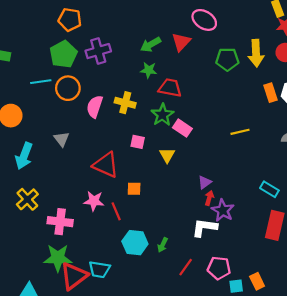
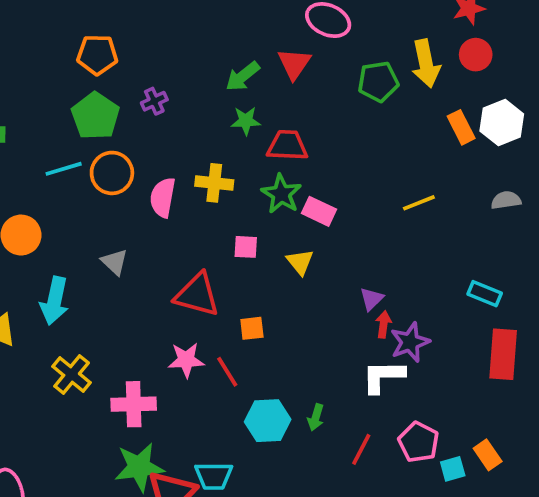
purple cross: (98, 51) -> (154, 101), size x0.6
purple star: (223, 210) -> (410, 342), turned 30
pink pentagon: (219, 268) -> (419, 442), turned 30

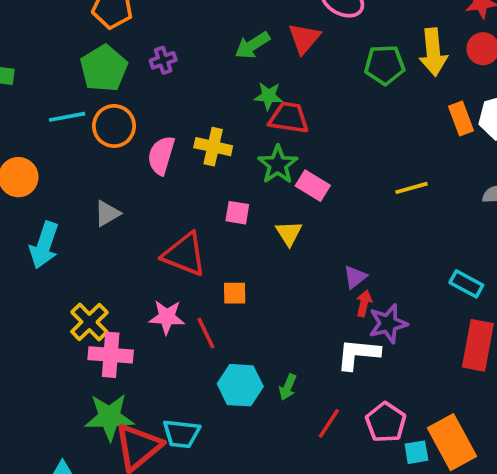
green star: (246, 121) -> (268, 96), moved
gray triangle: (115, 262) -> (107, 213), turned 40
yellow cross: (72, 375) -> (89, 322), moved
orange rectangle: (488, 455) -> (452, 442), size x1.8

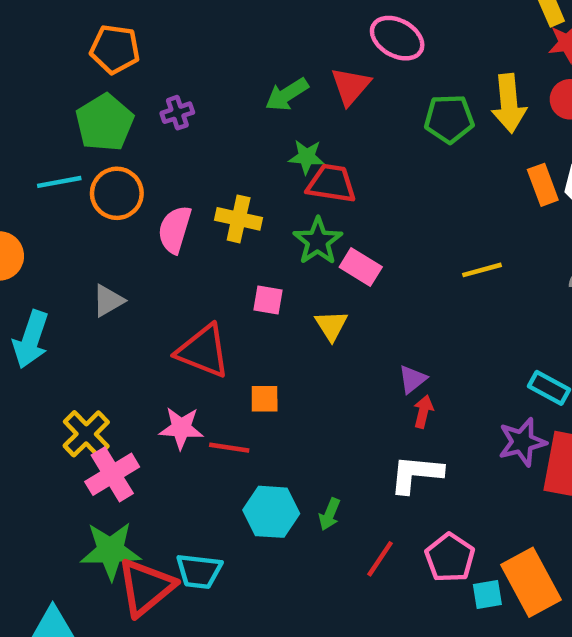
purple star: (388, 324) -> (522, 442), moved
red line: (206, 333) -> (229, 448), turned -56
pink cross: (111, 355) -> (112, 474), turned -36

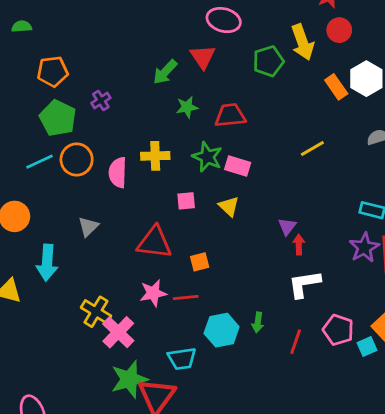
red trapezoid: (331, 184) -> (230, 115), moved
cyan trapezoid: (199, 571) -> (182, 359), moved

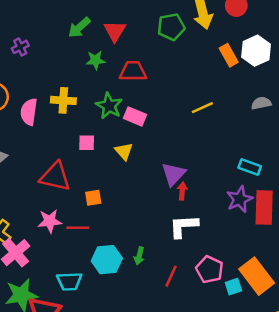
red triangle: (203, 57) -> (115, 31), moved
purple triangle: (287, 226) -> (173, 174), size x1.5

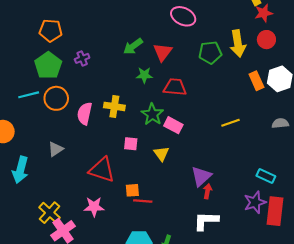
red line: (78, 228) -> (143, 201), moved

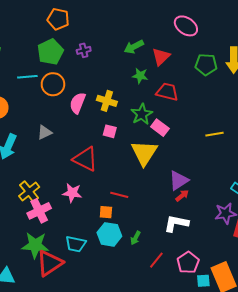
pink square: (131, 144) -> (110, 131), moved
yellow triangle: (161, 154) -> (144, 153), size x1.8
orange square: (132, 190) -> (106, 212), moved
red arrow: (207, 191) -> (182, 196), turned 32

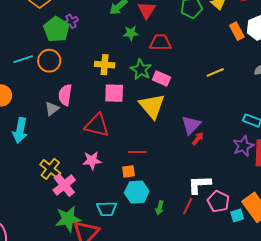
green pentagon: (50, 52) -> (56, 29), moved
pink semicircle: (78, 103) -> (65, 95), moved
pink square: (110, 131) -> (114, 93), size x1.5
white L-shape: (176, 223) -> (199, 185), moved
green arrow: (136, 238) -> (160, 208), moved

